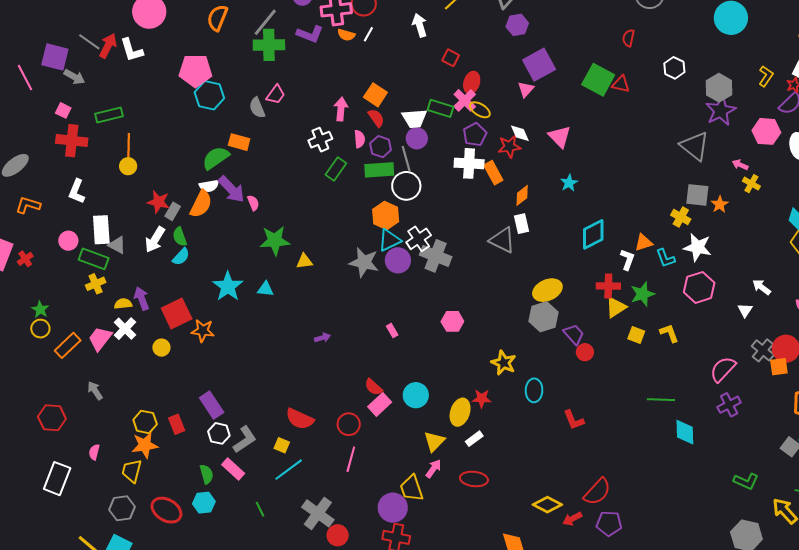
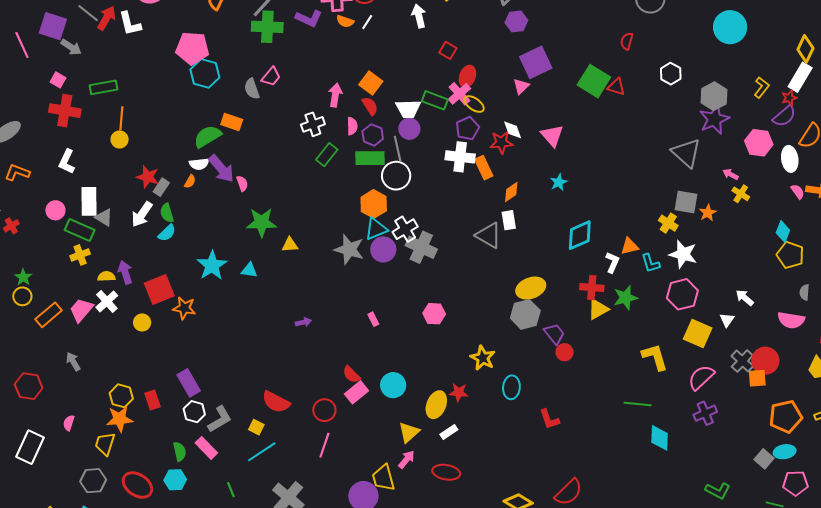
orange semicircle: (201, 204) -> (190, 181), size x0.5
yellow L-shape: (669, 333) -> (655, 357), moved, size x1.4
yellow square: (636, 335) -> (698, 334), moved, size x1.6

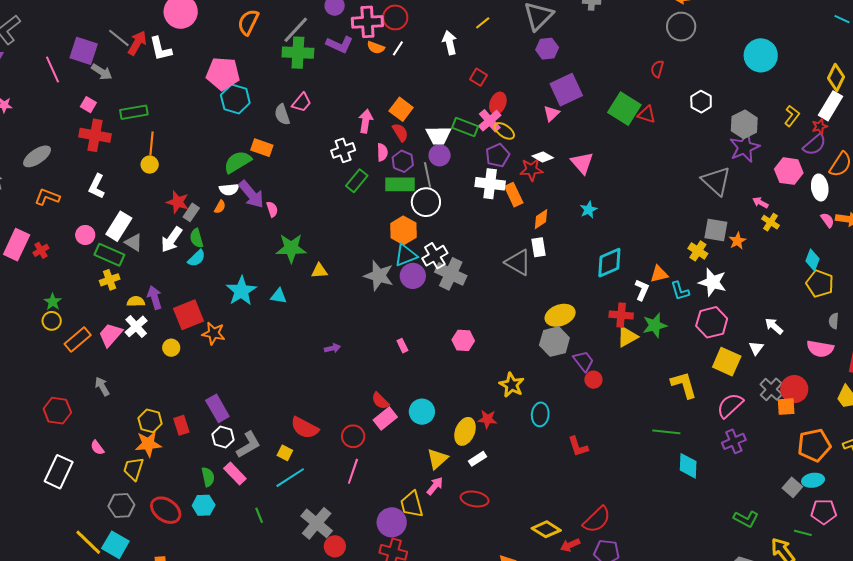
white diamond: (513, 130) -> (543, 157), turned -40
white rectangle: (89, 201) -> (119, 226), turned 32
pink semicircle: (69, 423) -> (97, 448), turned -56

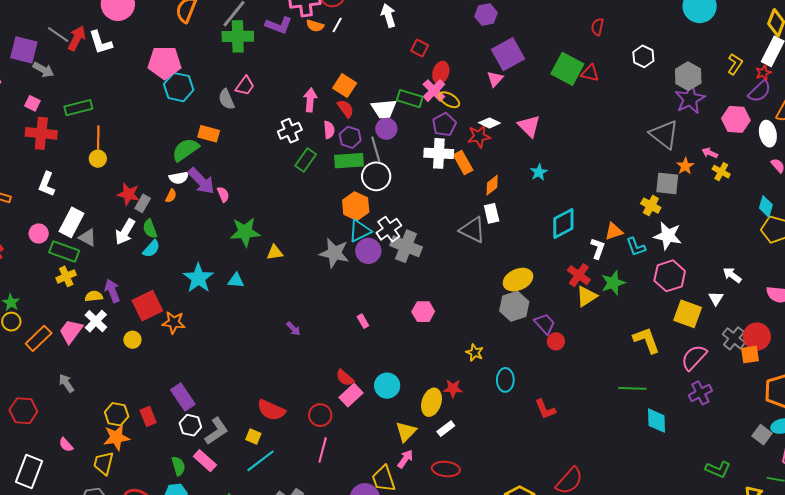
orange star: (737, 241) -> (685, 166), moved
red cross: (621, 315) -> (579, 275), turned 35
purple arrow: (332, 348) -> (293, 329), turned 63
yellow star: (512, 385) -> (475, 353), size x0.7

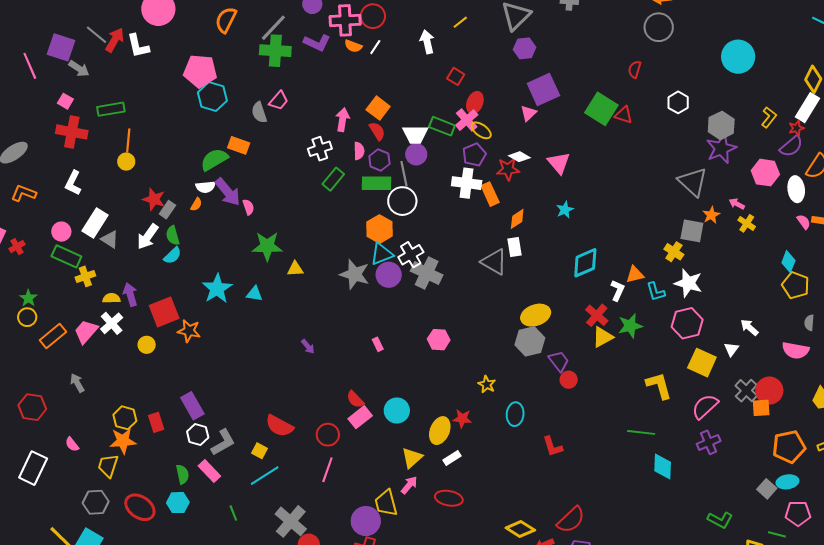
green rectangle: (64, 251) -> (66, 256), moved

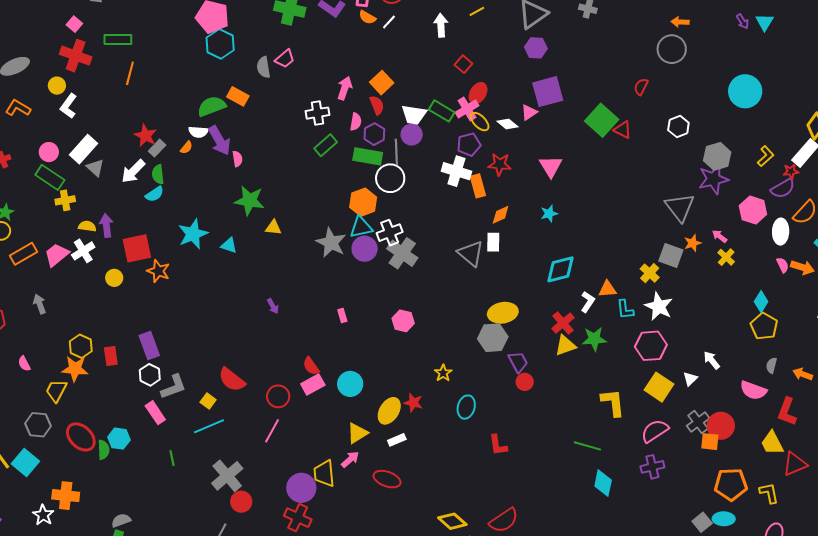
white diamond: (519, 157) -> (508, 124), moved
yellow circle: (126, 162) -> (57, 86), moved
green semicircle: (182, 474) -> (103, 450), moved

